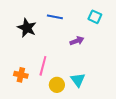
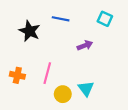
orange cross: (21, 75) -> (17, 75), moved

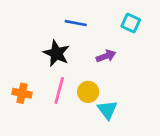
black star: (30, 31) -> (56, 53), moved
yellow circle: (63, 94) -> (88, 92), moved

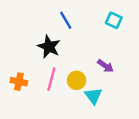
blue line: (76, 23) -> (66, 20), turned 48
purple arrow: (106, 56) -> (105, 66), moved, turned 56

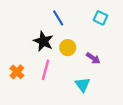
yellow circle: (77, 80) -> (68, 48), moved
orange cross: (19, 82) -> (17, 72), turned 32

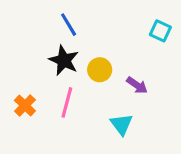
blue line: (58, 18) -> (69, 25), moved
cyan square: (101, 18) -> (160, 31), moved

